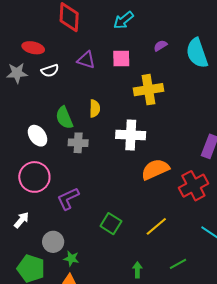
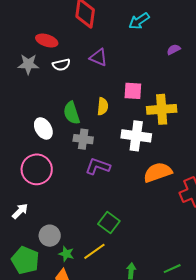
pink square: (121, 58) -> (133, 91), moved
yellow cross: (148, 90) -> (162, 109), moved
purple L-shape: (68, 199) -> (98, 166), moved, turned 40
yellow line: (156, 226) -> (94, 251), moved

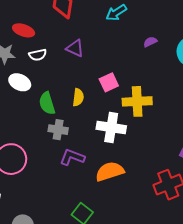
pink square: (133, 91) -> (109, 82), turned -30
white ellipse: (43, 128) -> (20, 82), moved, turned -35
orange semicircle: (158, 172) -> (110, 171), moved

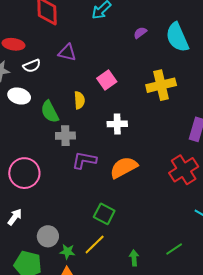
yellow cross: (137, 101) -> (161, 85), moved
white cross: (111, 128) -> (117, 124), size x0.7

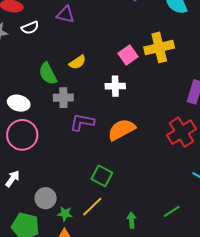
pink square: (107, 80) -> (128, 55), moved
white ellipse: (19, 96) -> (19, 103), moved
yellow semicircle: (79, 100) -> (77, 62), turned 60

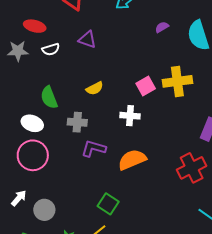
green semicircle: (48, 74) -> (49, 97), moved
gray circle: (46, 198) -> (44, 210), moved

